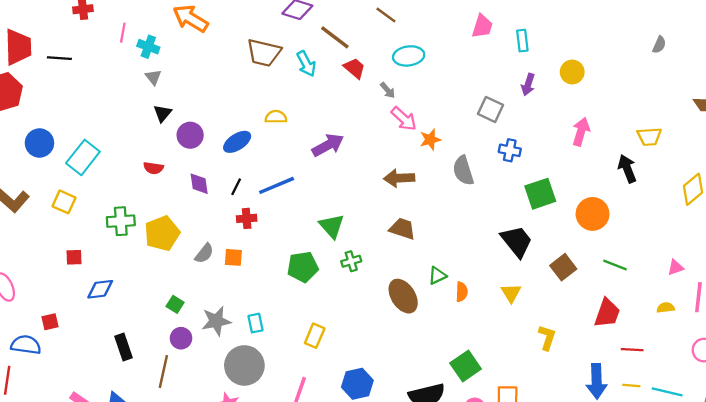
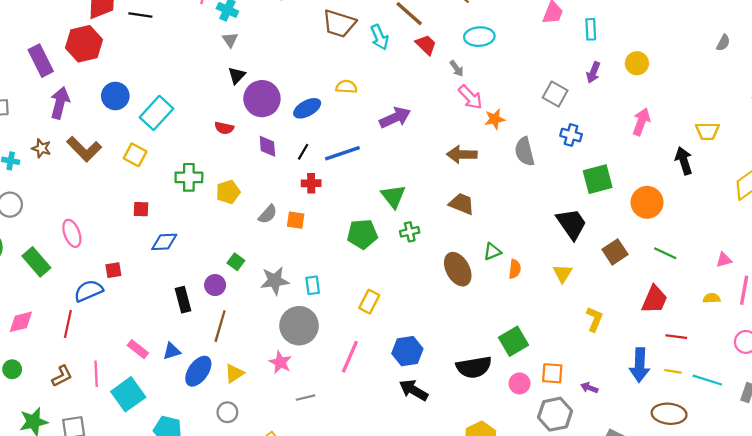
purple circle: (190, 135) -> (262, 99), size x1.4
yellow pentagon: (162, 233) -> (228, 192), size x0.7
purple circle: (181, 338) -> (215, 285), moved
blue semicircle: (26, 345) -> (88, 291), turned -36

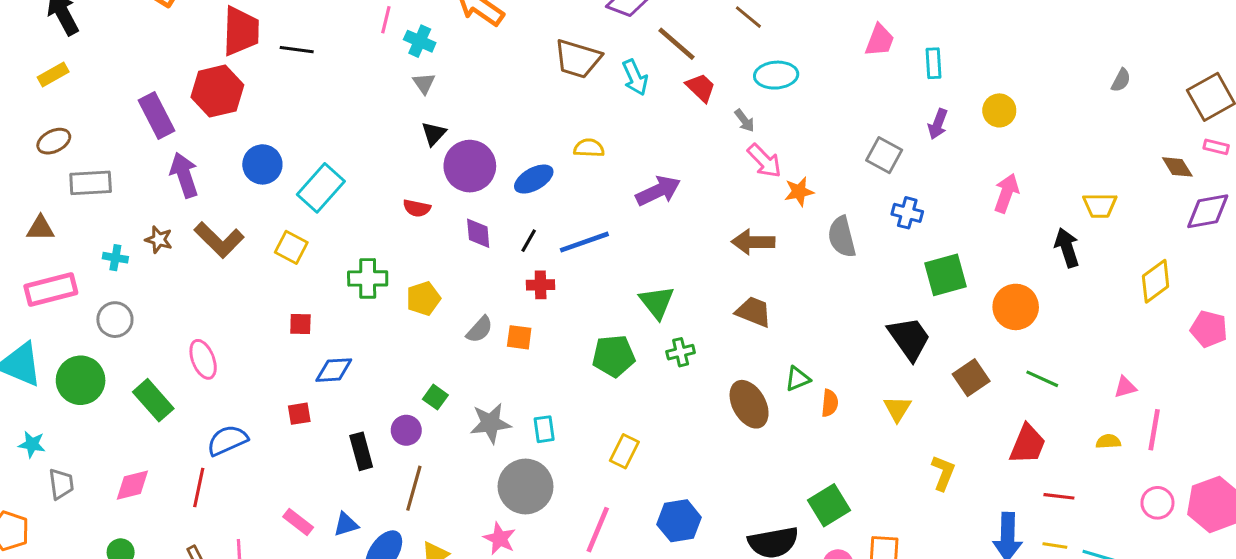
purple arrow: (60, 103) -> (184, 175), turned -32
red square: (113, 270) -> (299, 414), moved

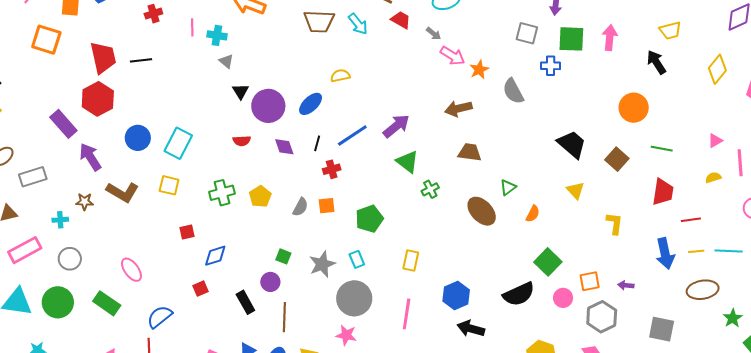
purple arrow: (658, 191) -> (396, 126), moved
green square: (946, 275) -> (571, 39), moved, turned 32
green pentagon: (614, 356) -> (369, 219), moved
orange semicircle: (830, 403) -> (533, 214), moved, turned 36

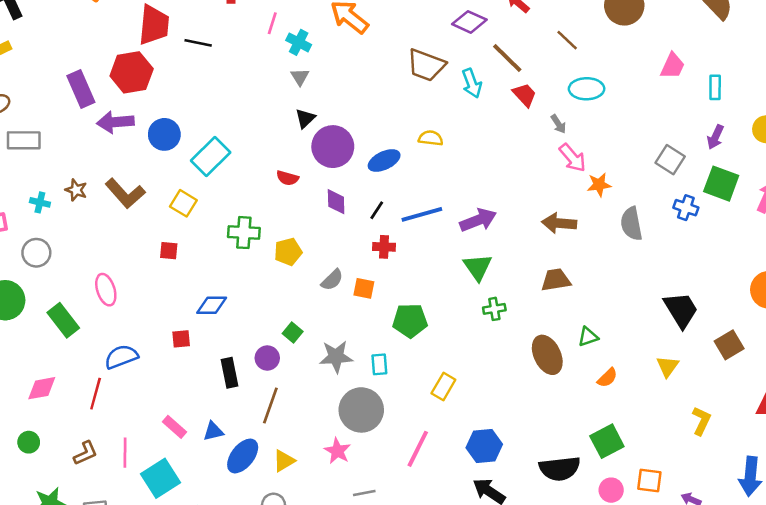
brown trapezoid: (470, 152) -> (556, 280), turned -35
purple arrow: (90, 157) -> (115, 122), moved, turned -80
red square: (187, 232) -> (169, 251), moved

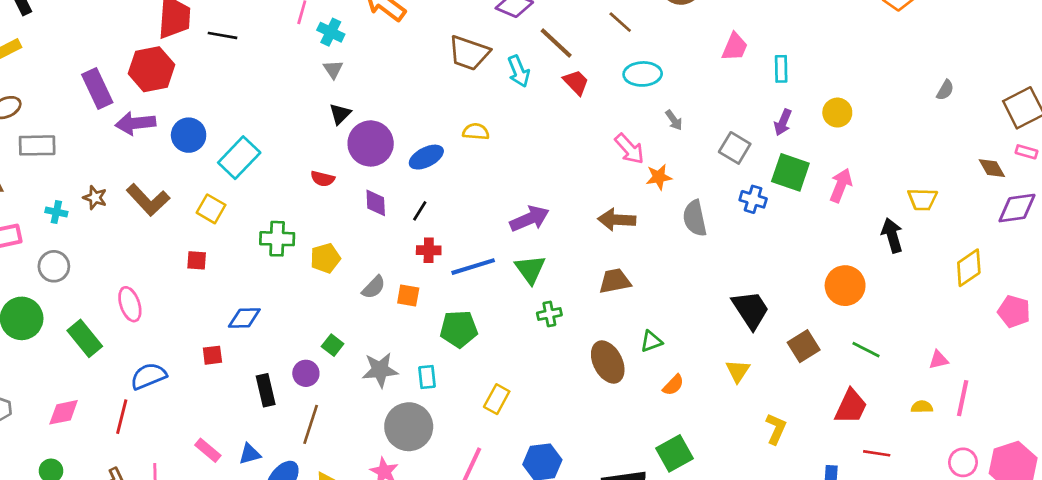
gray arrow: (558, 124) -> (674, 120), moved
blue line: (422, 214) -> (473, 267), moved

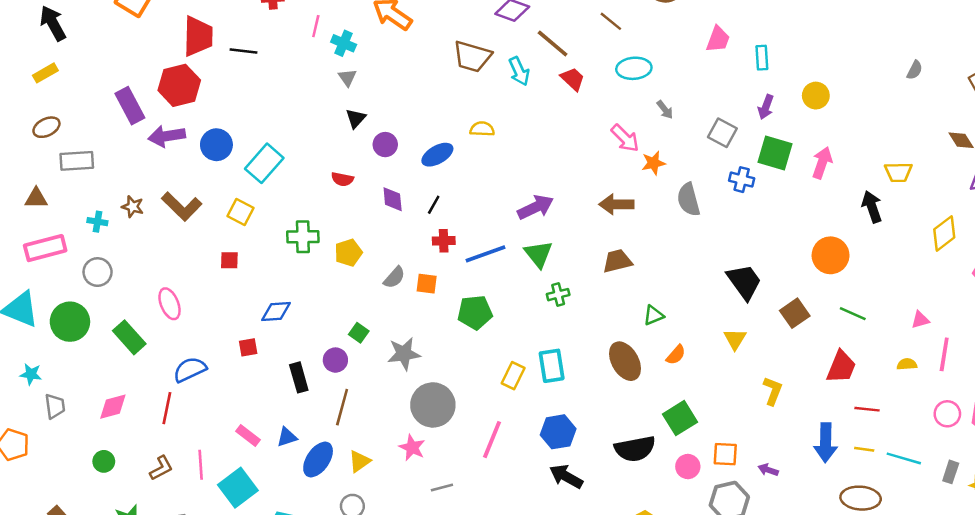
purple circle: (371, 143) -> (385, 145), size x0.6
brown ellipse: (608, 362) -> (625, 361), moved
cyan rectangle: (427, 377) -> (552, 366), moved, size x1.5

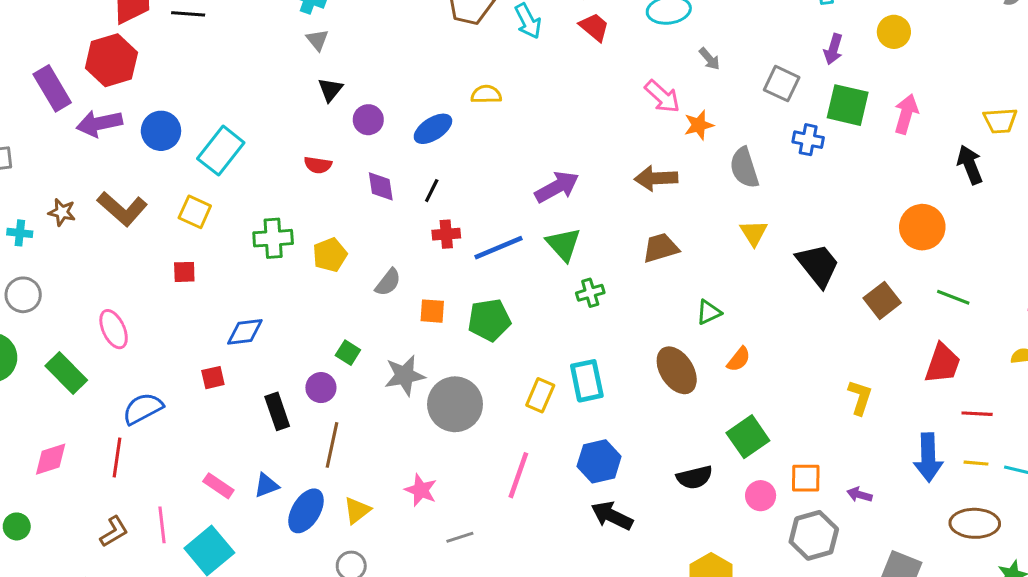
orange square: (427, 284) -> (432, 311), moved
yellow triangle: (735, 339) -> (754, 233), moved
gray circle: (433, 405) -> (455, 404), moved
black semicircle: (635, 449) -> (695, 477), size x0.7
green circle: (104, 461) -> (17, 526), moved

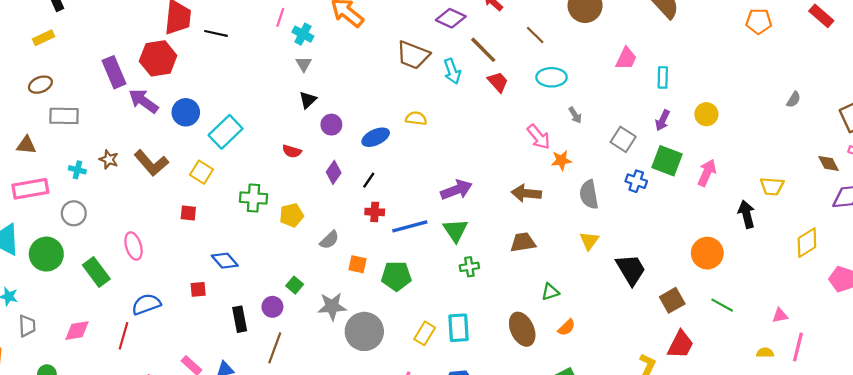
purple arrow: (99, 123) -> (143, 101), turned 40
purple diamond: (381, 186) -> (334, 172), turned 35
blue diamond: (245, 332) -> (225, 261), turned 48
red trapezoid: (943, 364) -> (681, 345), moved

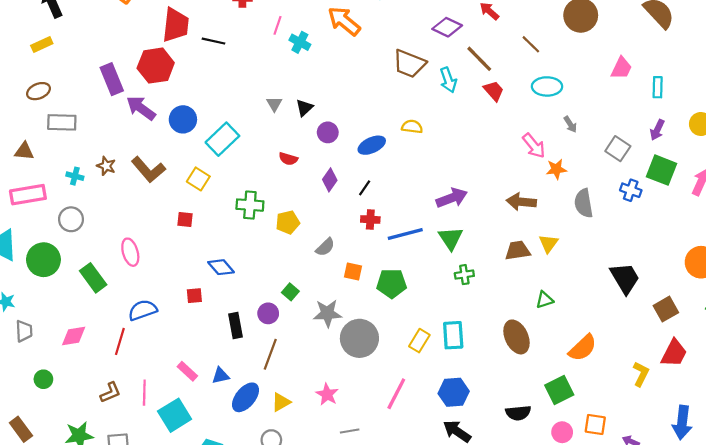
gray triangle: (304, 64) -> (274, 104), moved
yellow triangle: (589, 241) -> (548, 244), moved
orange semicircle: (567, 327) -> (583, 348), moved, size x1.6

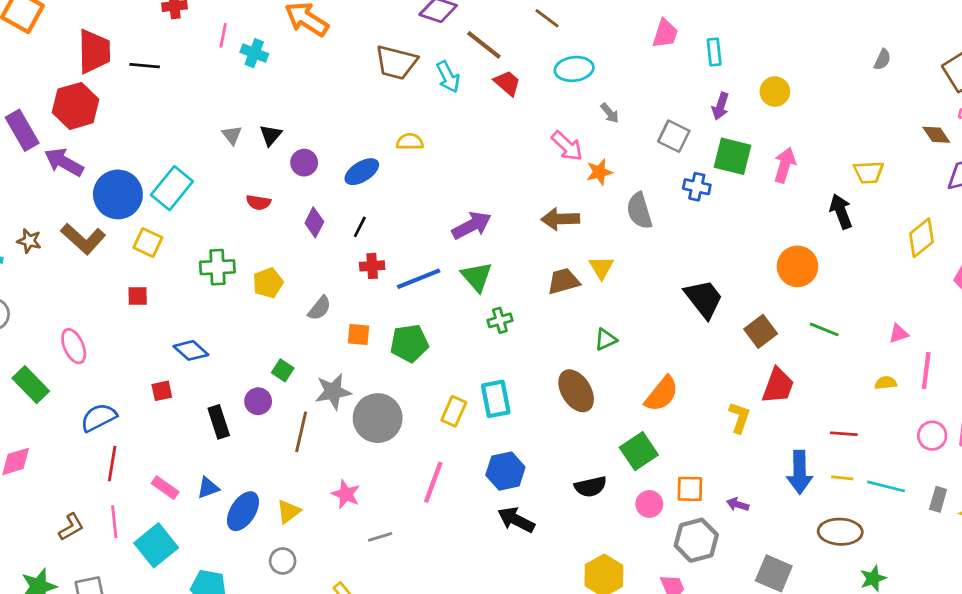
blue circle: (183, 119) -> (118, 194), moved, size x1.4
red line: (120, 341) -> (112, 464), moved
brown line: (270, 354) -> (301, 432), moved

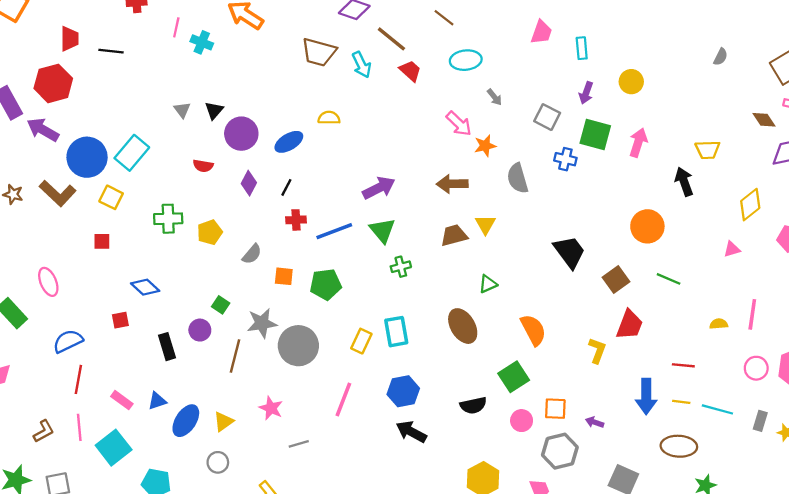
red trapezoid: (94, 51) -> (69, 39), size x0.7
purple circle: (304, 163) -> (241, 134), size x1.5
pink triangle: (899, 334) -> (732, 249), moved
orange semicircle: (662, 394) -> (533, 330), turned -68

